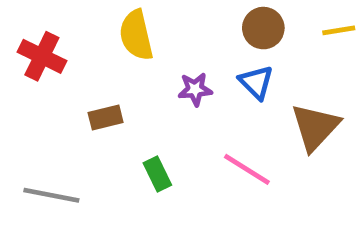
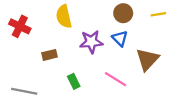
purple star: (195, 89) -> (91, 42), size x1.5

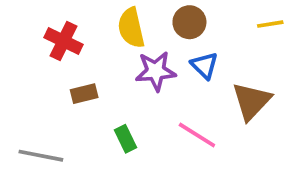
brown circle: (123, 13) -> (189, 22), moved
yellow semicircle: (64, 16) -> (131, 28), moved
red cross: (20, 26) -> (63, 41), moved

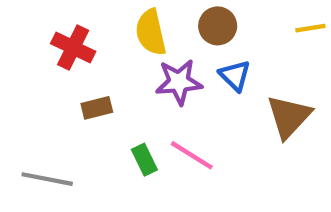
pink line: (197, 135) -> (192, 155), moved

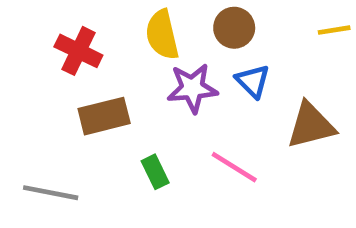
brown rectangle: (97, 108) -> (104, 116), size x1.5
brown triangle: (289, 117) -> (311, 125), turned 33
pink line: (192, 155) -> (234, 167), moved

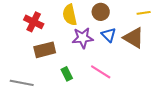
brown triangle: (311, 125) -> (134, 38), moved, turned 45

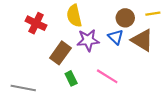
brown circle: (101, 12) -> (125, 18), moved
brown rectangle: (45, 50) -> (60, 53), moved, turned -40

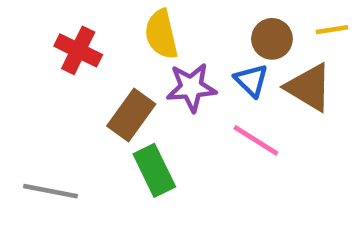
pink line: (107, 76) -> (256, 140), moved
green rectangle: (71, 78) -> (154, 170), size x1.5

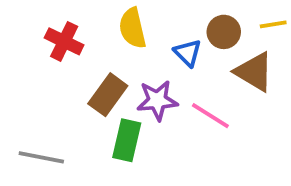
blue triangle: (251, 80) -> (188, 53), moved
purple star: (191, 87) -> (157, 100), moved
green rectangle: (154, 170) -> (127, 140), turned 39

